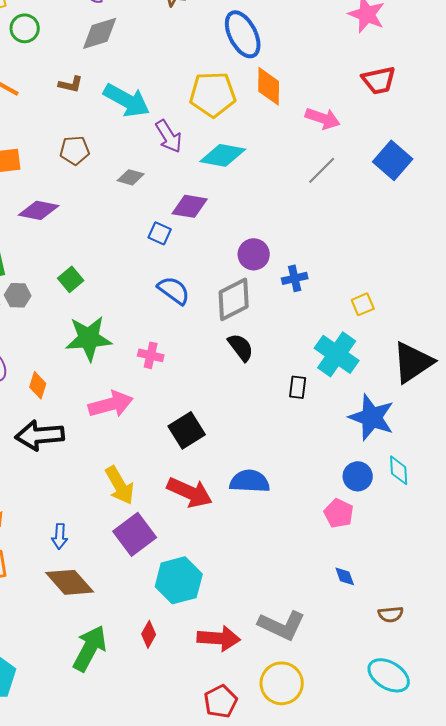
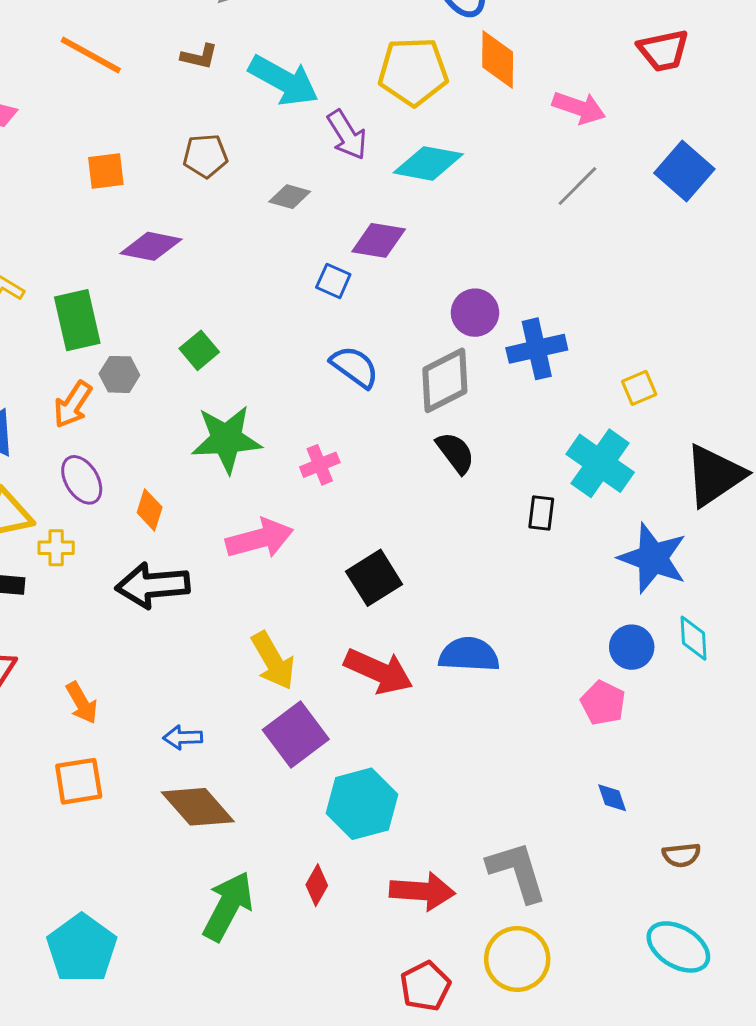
blue cross: (295, 278) -> (537, 349), size x1.5
pink cross: (151, 355) -> (320, 465), turned -35
blue arrow: (60, 536) -> (183, 737), turned 85
gray L-shape: (282, 625) -> (517, 872), turned -132

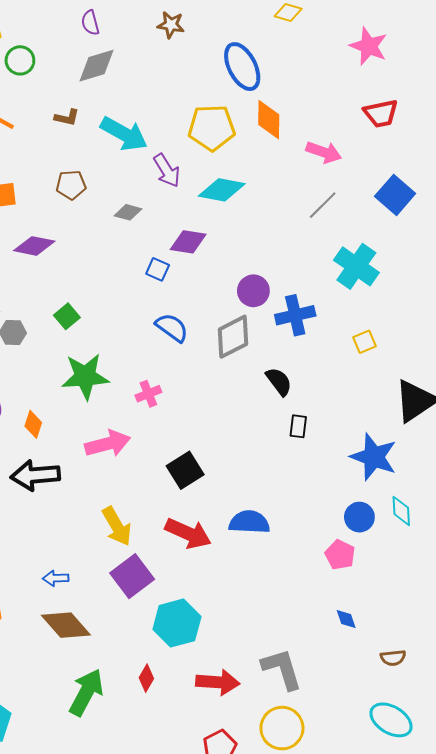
black semicircle: (455, 453) -> (279, 382), moved
cyan cross: (600, 463) -> (356, 266), moved

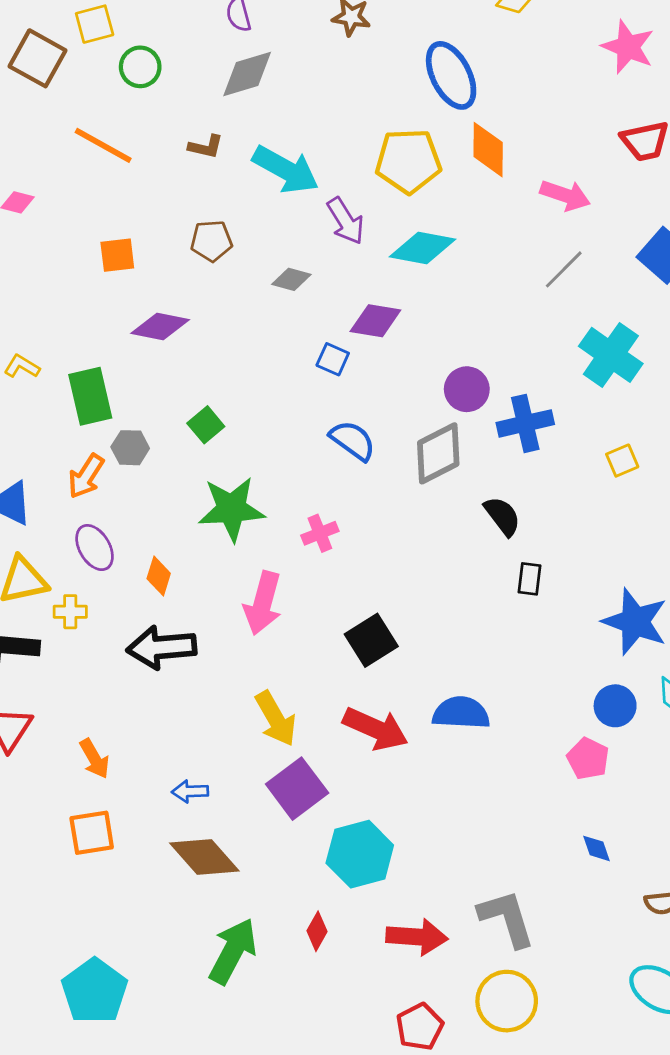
pink arrow: (108, 444) -> (263, 603), turned 120

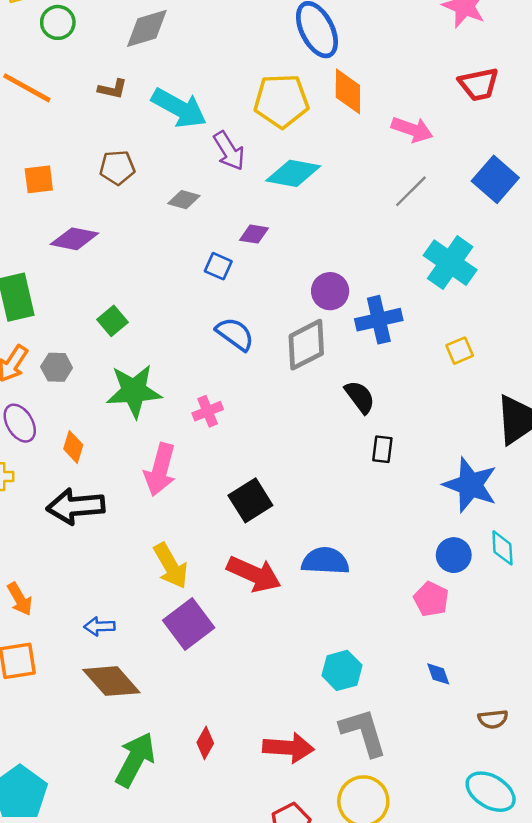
purple diamond: (375, 321) -> (254, 234), size x0.7
gray hexagon: (130, 448) -> (57, 367), moved
cyan hexagon: (360, 854) -> (342, 670), moved, size x0.7

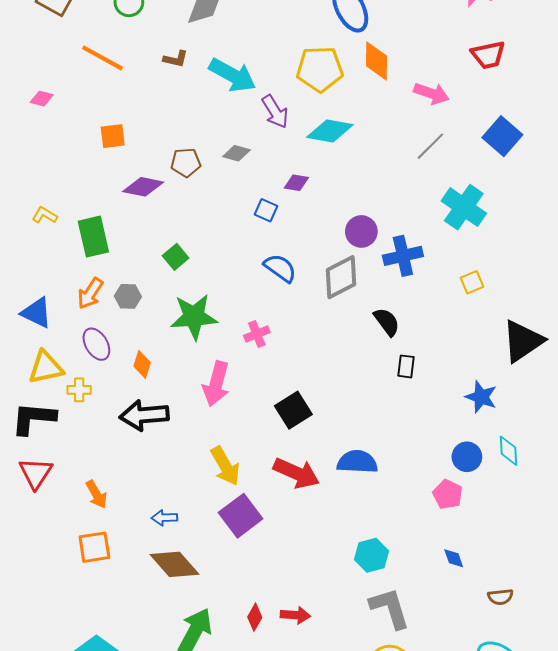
brown pentagon: (117, 167) -> (186, 162), moved
blue star: (470, 485) -> (481, 397), size x0.7
red arrow: (288, 748) -> (295, 615), moved, size x0.7

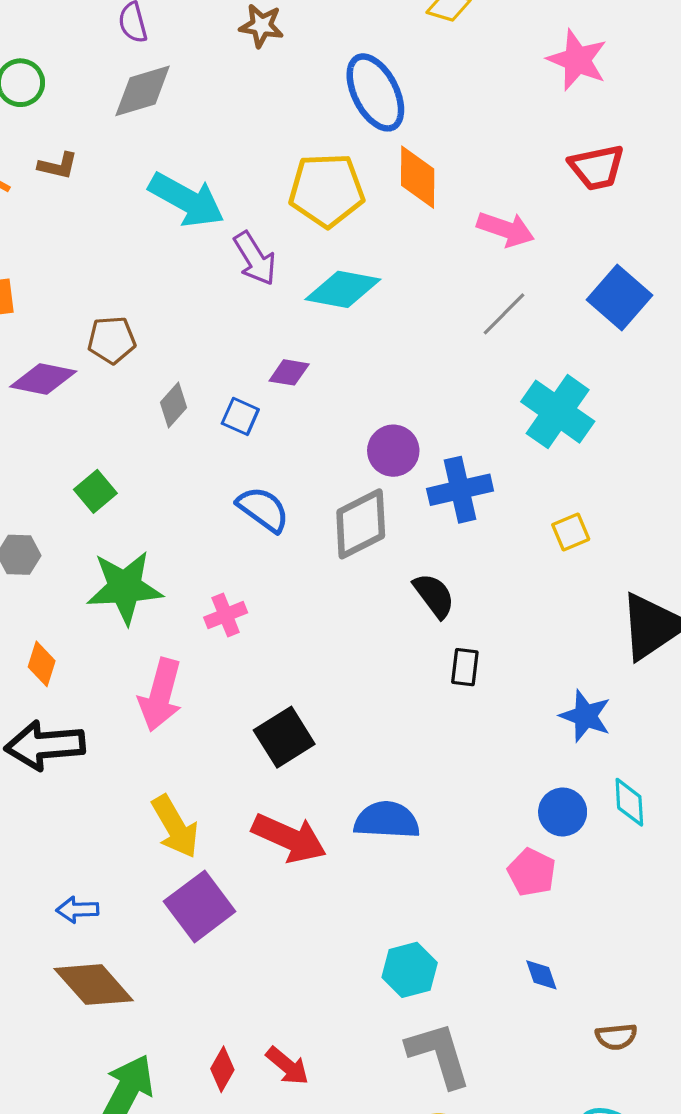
brown L-shape: (176, 59) -> (58, 166), moved
gray diamond: (236, 153) -> (174, 405), moved, turned -64
red arrow: (295, 615) -> (287, 1066), turned 36

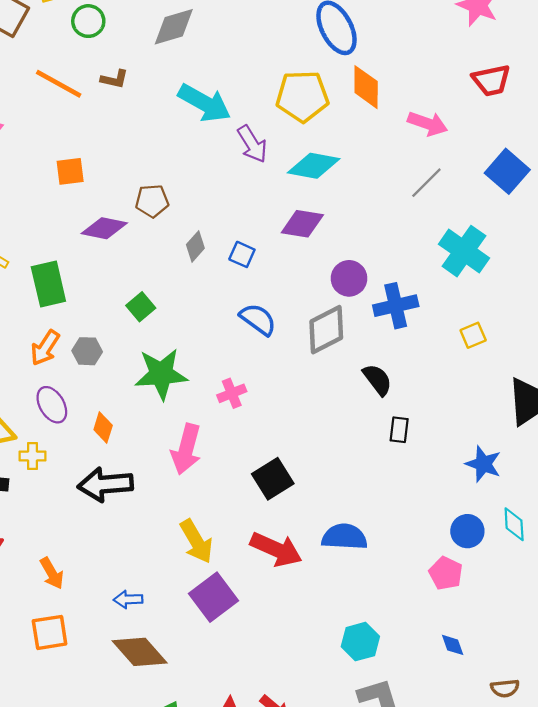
purple diamond: (289, 372) -> (302, 224), moved, size x1.5

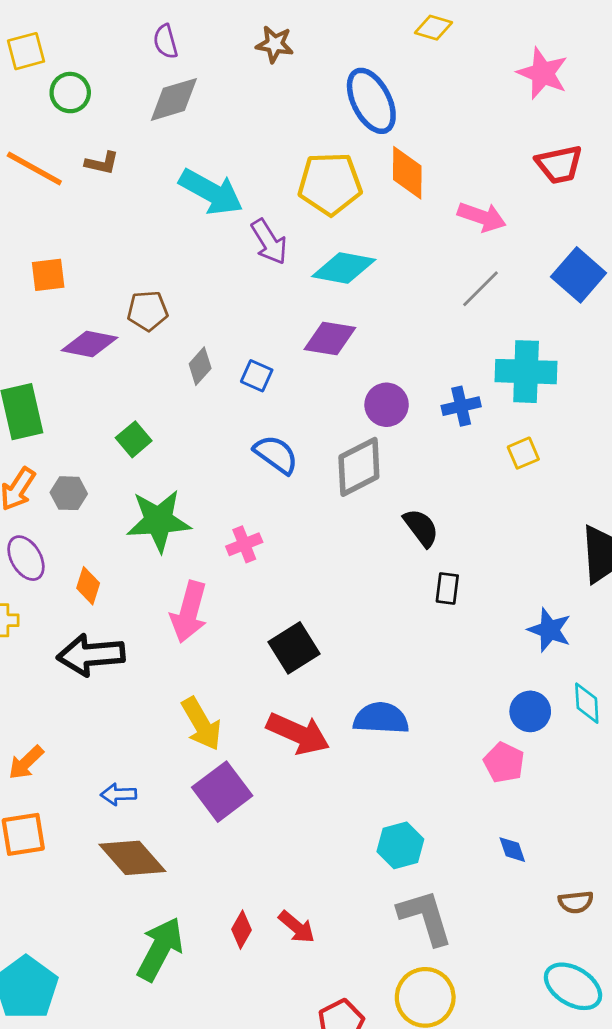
cyan cross: (464, 251) -> (526, 372), turned -33
blue cross: (396, 306) -> (461, 406), moved, size x0.7
yellow square: (473, 335) -> (523, 453), moved
orange arrow: (52, 573) -> (26, 763), turned 76

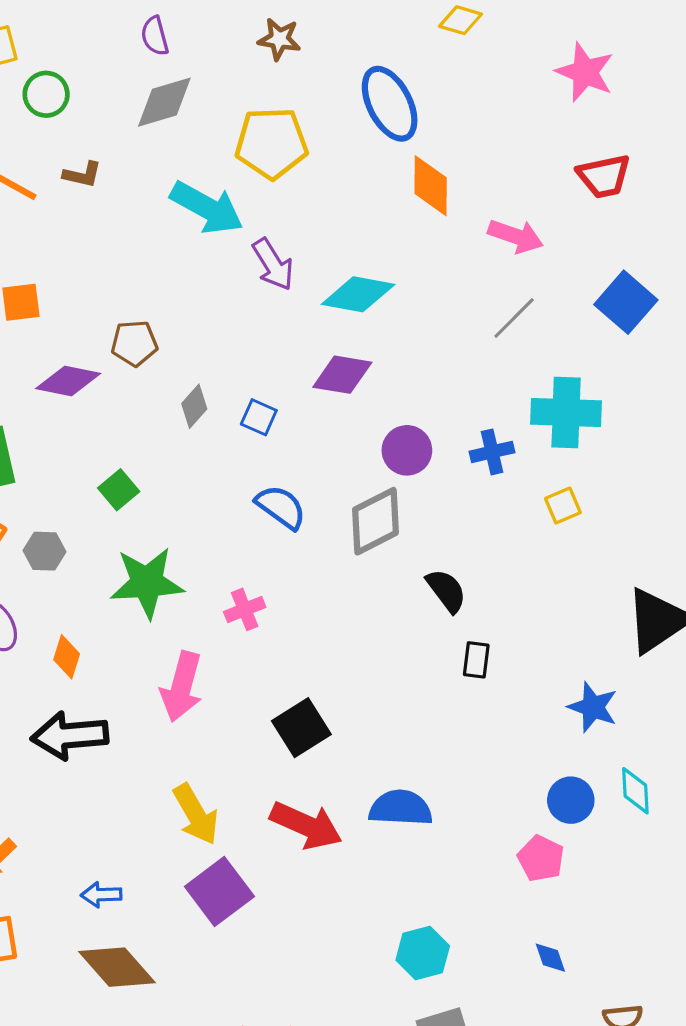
yellow pentagon: (330, 184) -> (271, 143), moved

